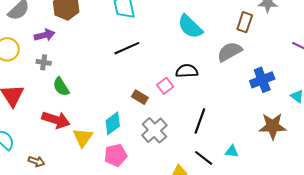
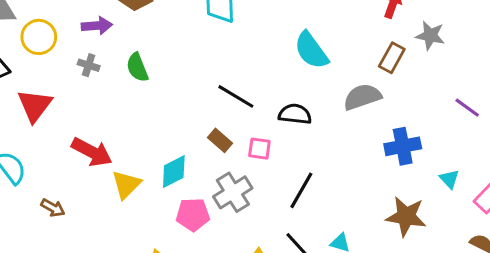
black line: (127, 48) -> (236, 96), moved, turned 45
pink square: (165, 86) -> (259, 149), moved, turned 35
green semicircle: (61, 87) -> (137, 67), moved
pink pentagon: (116, 155) -> (193, 215), moved

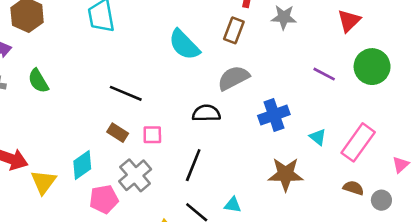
brown rectangle: (392, 58) -> (234, 30), moved
black semicircle: (295, 114) -> (206, 113), moved

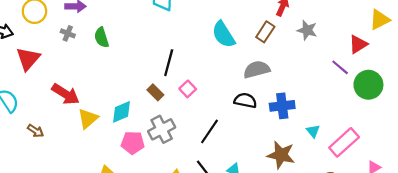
purple line: (324, 74) -> (340, 67), moved
black line: (126, 93) -> (169, 63), turned 70
black semicircle: (206, 113) -> (245, 100), moved
pink square: (152, 135) -> (188, 89), moved, turned 35

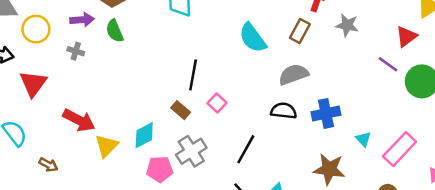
green semicircle: (102, 37) -> (115, 31), moved

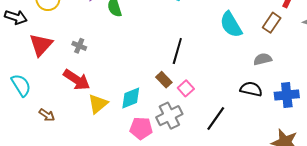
gray cross: (76, 51) -> (79, 46), moved
gray semicircle: (294, 74) -> (263, 59), size x0.7
pink square: (217, 103) -> (186, 88), moved

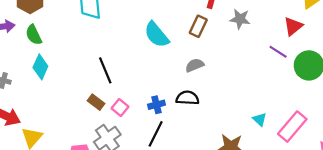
black line: (177, 51) -> (105, 70), turned -30
blue cross: (287, 95) -> (156, 105), moved, size x0.7
cyan diamond: (131, 98) -> (40, 67), moved, turned -35

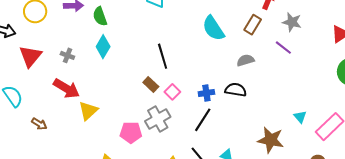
purple line: (278, 52) -> (283, 48), moved

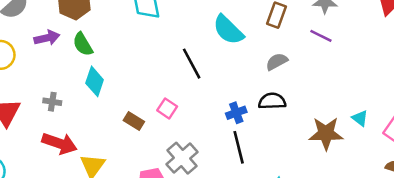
black line: (163, 56) -> (192, 64), moved
brown rectangle: (151, 85) -> (134, 121), moved
pink square: (172, 92) -> (167, 108), moved
black line: (203, 120) -> (239, 147), turned -35
brown star: (271, 140) -> (326, 133), moved

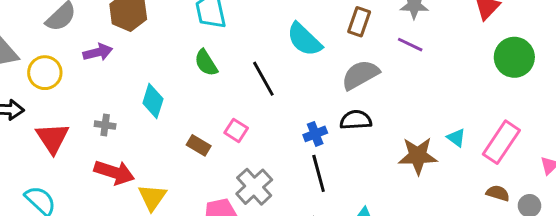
green semicircle: (83, 44) -> (206, 63), moved
gray semicircle: (277, 62) -> (360, 75), size x1.5

